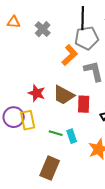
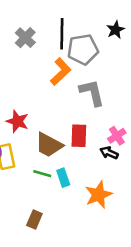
black line: (83, 18) -> (62, 34), moved
brown trapezoid: (64, 95) -> (49, 145), moved
brown rectangle: (50, 168) -> (34, 219), size x0.6

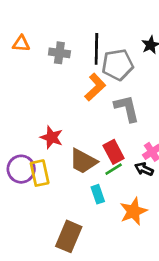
gray cross: (25, 38) -> (59, 53), turned -36
red rectangle: (79, 136) -> (114, 152), turned -30
green line: (42, 174) -> (114, 169), moved, turned -48
brown rectangle: (34, 219) -> (69, 236), size x1.6

